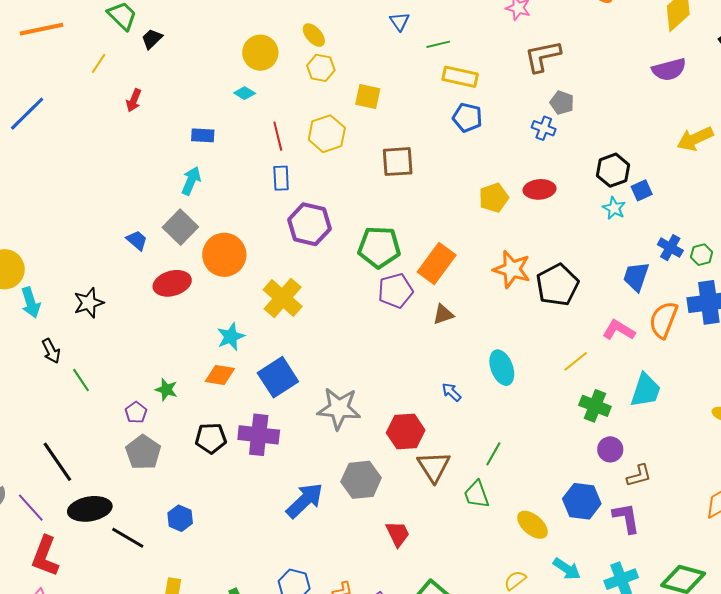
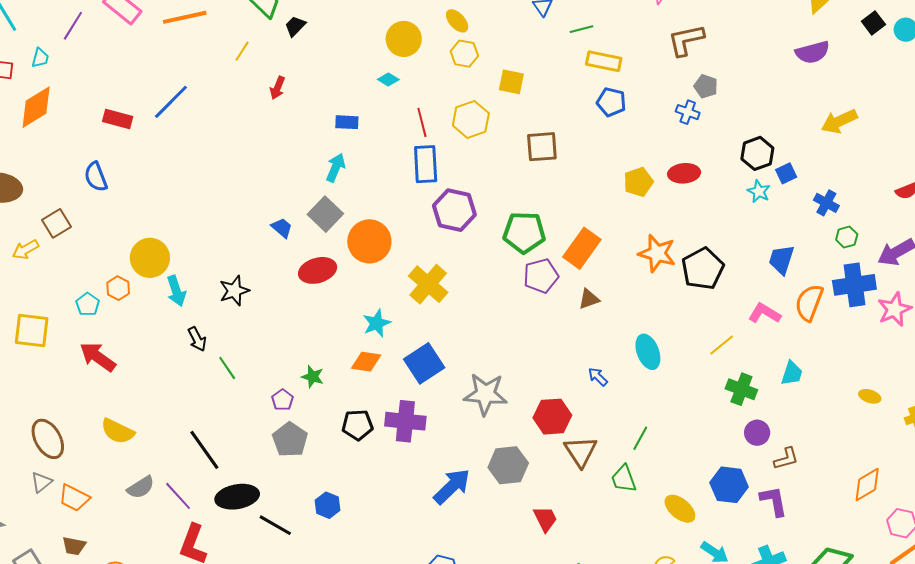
blue rectangle: (281, 178) -> (426, 164), size x1.5
blue cross: (670, 248) -> (826, 203), moved
cyan trapezoid: (646, 390) -> (792, 373), size x0.7

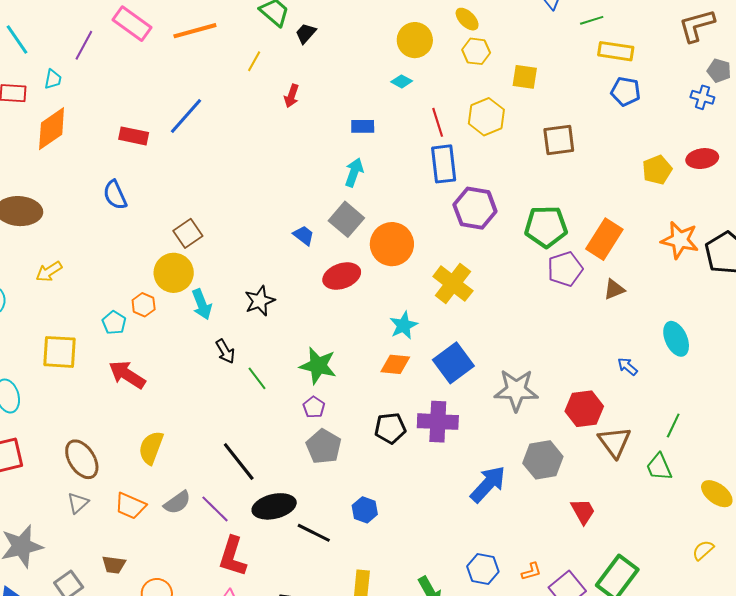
brown square: (57, 223) -> (188, 233), moved
green star: (313, 377) -> (318, 366), moved, size x1.6
yellow semicircle: (118, 431) -> (151, 448), turned 88
orange trapezoid: (74, 498) -> (130, 506), moved

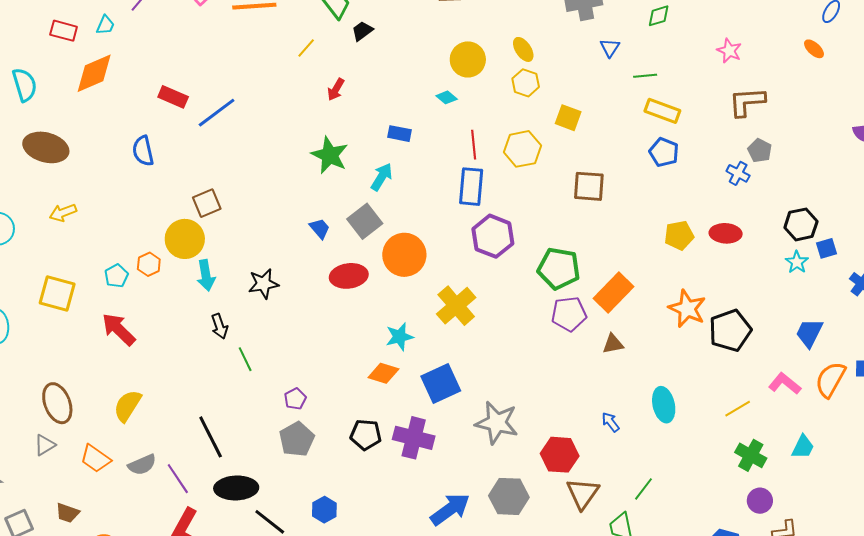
blue line: (186, 116) -> (217, 113), moved
green star: (318, 366) -> (330, 155), moved

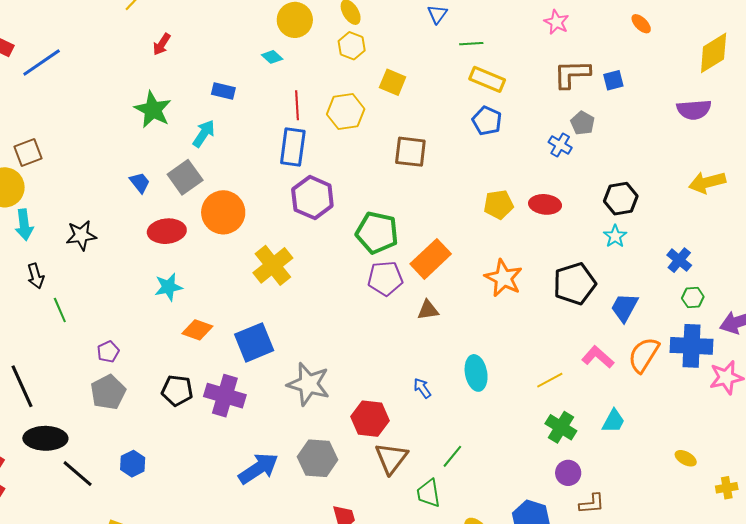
blue square: (827, 248) -> (613, 80), moved
black pentagon: (730, 330) -> (575, 284), moved
cyan star: (399, 337) -> (168, 287), moved

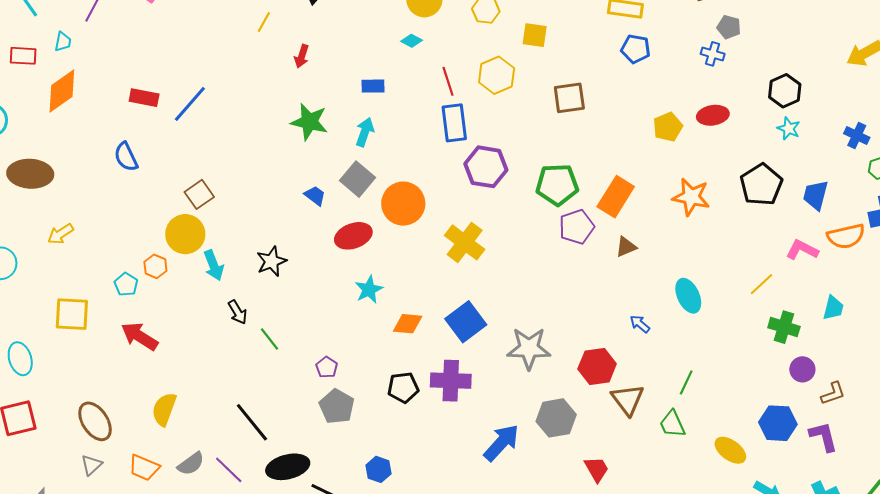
orange semicircle: (644, 355) -> (846, 236), turned -120

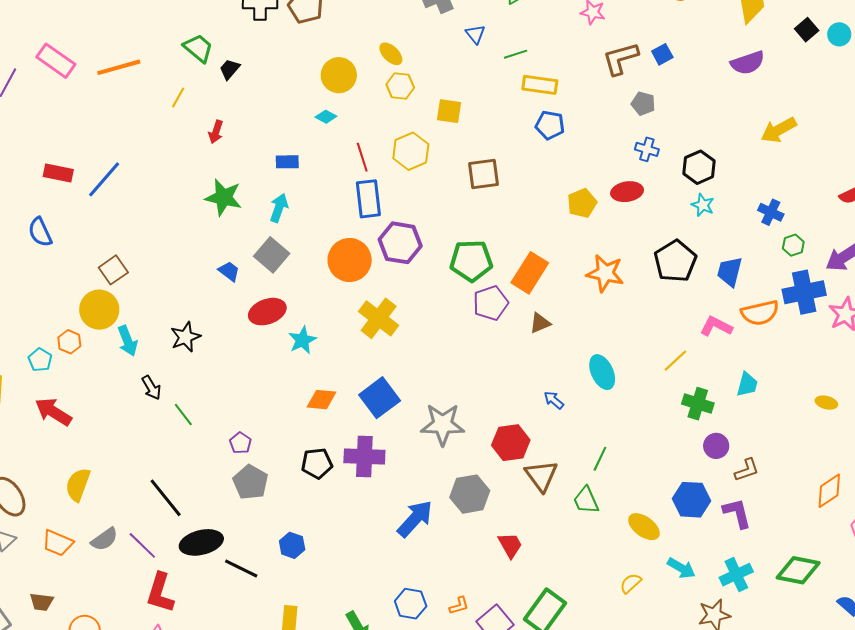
blue cross: (713, 54) -> (647, 149), moved
orange circle: (403, 204) -> (350, 260), moved
cyan star: (369, 290) -> (302, 340), moved

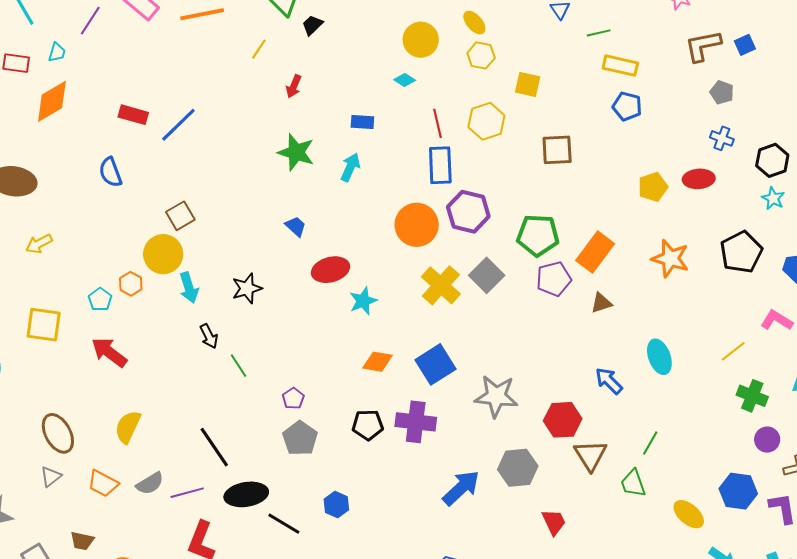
gray square: (272, 255) -> (487, 275), moved
blue arrow: (554, 400) -> (609, 381), size x1.4
purple line: (142, 545) -> (187, 493), turned -64

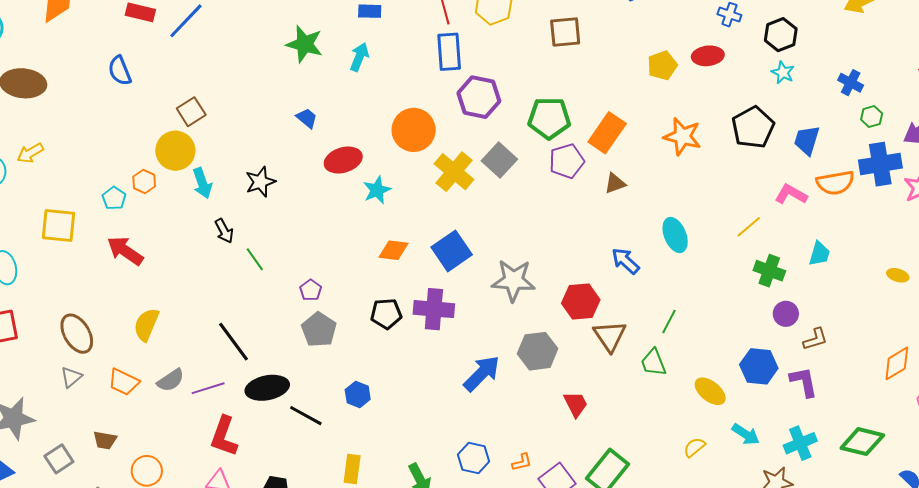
orange circle: (417, 225) -> (414, 130), moved
yellow arrow: (39, 244) -> (30, 153), moved

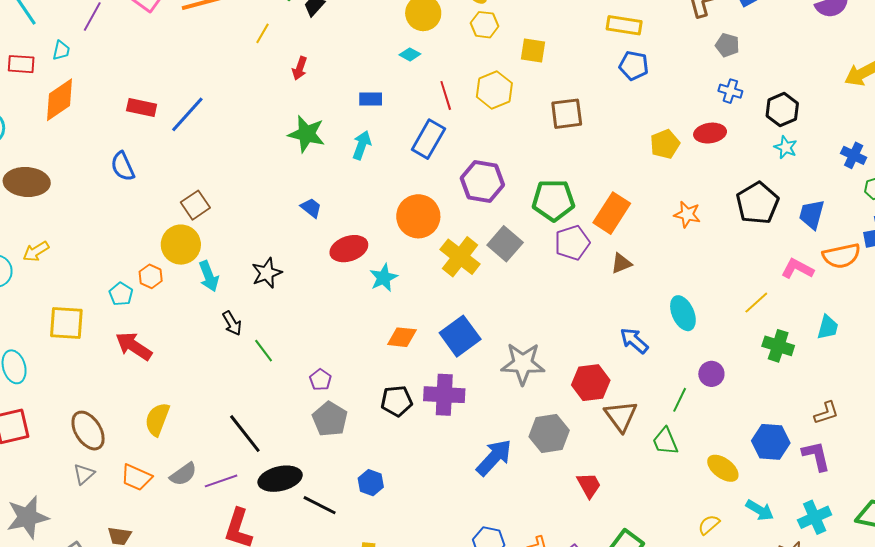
blue rectangle: (449, 52) -> (428, 139), moved, turned 36
orange star: (682, 136) -> (687, 214), size x0.7
purple circle: (786, 314) -> (711, 374), moved

